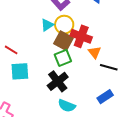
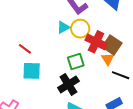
brown square: (63, 41) -> (112, 45), moved

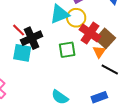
cyan triangle: (63, 27) -> (60, 14), size x1.5
black cross: (68, 84) -> (32, 38), moved

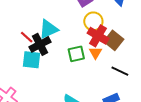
cyan triangle: (60, 14) -> (48, 29), moved
yellow circle: (76, 18) -> (93, 21), moved
orange triangle: (99, 52) -> (95, 53), moved

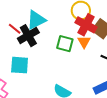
green square: (76, 54) -> (65, 44), turned 30
cyan square: (32, 60) -> (20, 65), moved

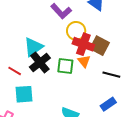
red line: (15, 29) -> (15, 71), moved
black cross: (28, 36) -> (40, 62), moved

